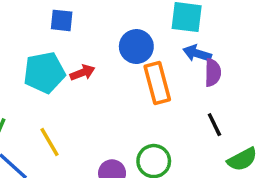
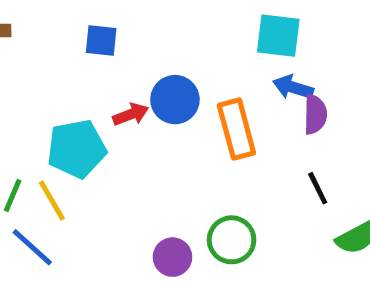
blue circle: (136, 47) -> (175, 100), moved
cyan pentagon: (44, 73) -> (77, 149), moved
yellow line: (50, 142) -> (52, 200), moved

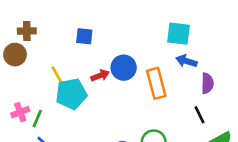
purple semicircle: (315, 114) -> (207, 83), moved
yellow line: (52, 200) -> (58, 77), moved

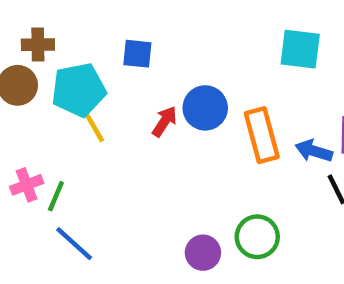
blue arrow: (186, 61) -> (314, 151), moved
red arrow: (100, 75) -> (165, 121), turned -36
cyan pentagon: (71, 94) -> (79, 90), moved

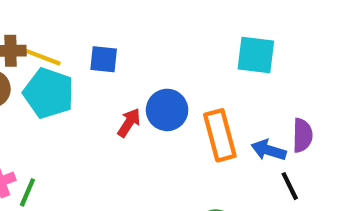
cyan pentagon: (79, 90) -> (49, 93), turned 30
yellow line: (92, 124) -> (42, 57), moved, turned -39

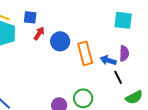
cyan square: (256, 55) -> (123, 20), moved
red arrow: (129, 123) -> (39, 33), moved

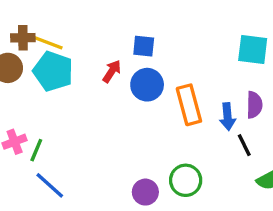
blue square: (30, 17) -> (144, 46), moved
blue arrow: (108, 60) -> (228, 117), turned -112

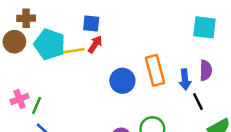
yellow line: (48, 43) -> (73, 51), moved, turned -30
blue square: (144, 46) -> (91, 23), moved
blue circle: (147, 85) -> (122, 81), moved

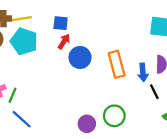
yellow line: (73, 51) -> (22, 19), moved
blue circle: (122, 81) -> (80, 57), moved

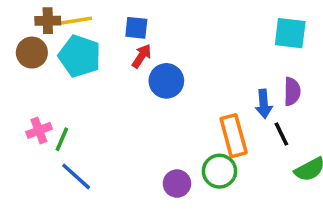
orange rectangle: (117, 64) -> (234, 136), moved

